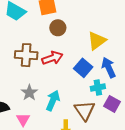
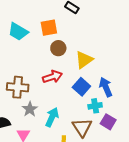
yellow triangle: (97, 41) -> (84, 60), moved
brown cross: (26, 55) -> (18, 87), moved

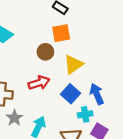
orange square: (49, 28) -> (61, 33), moved

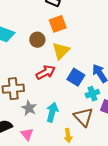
brown circle: (45, 52) -> (37, 40), moved
yellow triangle: (73, 64) -> (61, 51), moved

